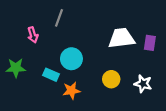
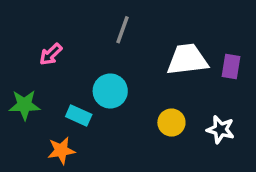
gray line: (59, 18) -> (122, 30), moved
pink arrow: (33, 35) -> (51, 54), turned 63
orange star: (71, 91) -> (61, 151), moved

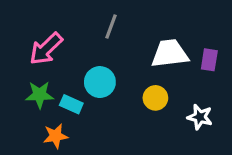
pink arrow: (51, 54) -> (46, 49), size x1.6
green star: (24, 105) -> (40, 95), moved
yellow circle: (171, 123) -> (155, 98), moved

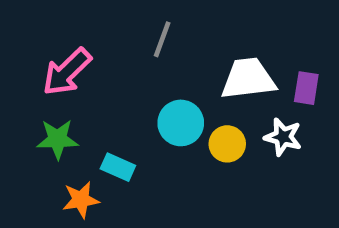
cyan circle: (100, 82) -> (181, 123), moved
cyan rectangle: (71, 104) -> (118, 167), moved
white star: (200, 117) -> (283, 137), moved

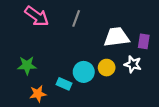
pink arrow: (67, 72) -> (37, 16), moved, turned -100
cyan circle: (181, 123) -> (84, 72), moved
cyan rectangle: (118, 167) -> (64, 84), moved

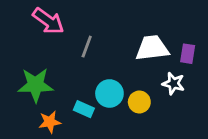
gray line: (76, 18) -> (87, 47), moved
green star: (27, 65) -> (36, 85), size x1.4
yellow circle: (107, 68) -> (139, 102), moved

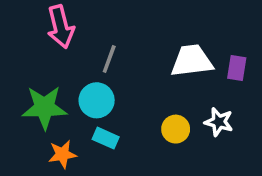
pink arrow: (48, 21) -> (61, 27), turned 40
white star: (173, 84) -> (219, 122), moved
cyan circle: (109, 93) -> (97, 100), moved

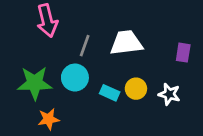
white trapezoid: (192, 61) -> (126, 43), moved
yellow circle: (176, 129) -> (136, 89), moved
cyan rectangle: (106, 138) -> (110, 93), moved

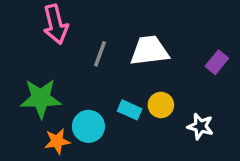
purple rectangle: (183, 53) -> (217, 62), turned 30
cyan circle: (75, 78) -> (88, 126), moved
white star: (169, 94) -> (200, 126), moved

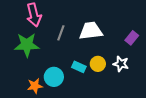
green star: (41, 98) -> (27, 45), moved
white star: (200, 126) -> (121, 64), moved

